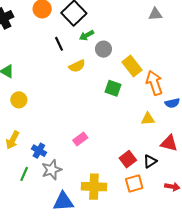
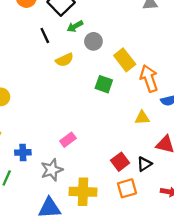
blue cross: (39, 151) -> (23, 152), turned -32
gray star: (52, 170) -> (52, 170), moved

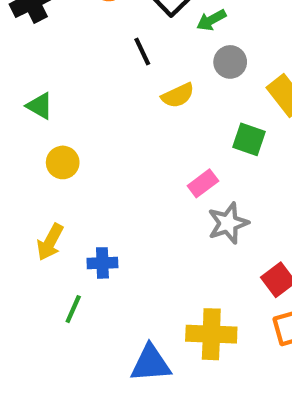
green arrow: (75, 26) -> (211, 20), moved
pink rectangle: (68, 140) -> (203, 183), moved
gray star: (52, 170) -> (228, 223), moved

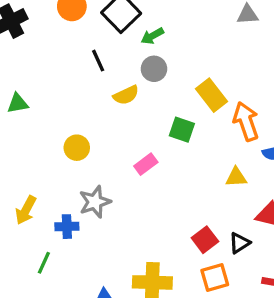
gray circle: (230, 62) -> (154, 69), moved
green triangle: (40, 106) -> (18, 103), turned -40
yellow circle: (63, 162) -> (77, 148), moved
gray star: (228, 223) -> (95, 202), moved

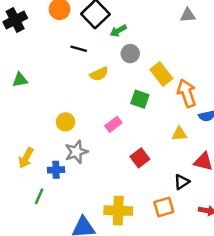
black line: (98, 61) -> (79, 49), turned -49
gray circle: (154, 69) -> (130, 54), moved
yellow circle: (77, 148) -> (66, 122), moved
red square: (205, 240) -> (140, 158), moved

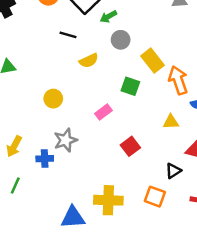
yellow circle: (66, 122) -> (53, 99), moved
green line: (39, 196) -> (15, 186), moved
orange square: (164, 207) -> (155, 197), turned 36

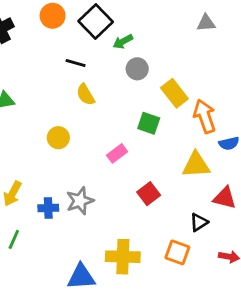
yellow semicircle: (89, 61) -> (86, 95), moved, turned 84
yellow triangle: (171, 122) -> (196, 165), size x1.5
gray star: (65, 140) -> (80, 201), moved

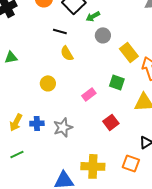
green square: (149, 123) -> (117, 82), moved
blue cross: (48, 208) -> (37, 123), moved
green line: (14, 239) -> (17, 154), turned 40

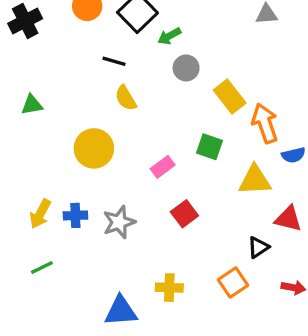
yellow circle: (48, 83) -> (94, 148), size x1.5
red square: (111, 122) -> (184, 214), moved
orange square: (131, 163) -> (233, 283), turned 36
yellow cross: (93, 166) -> (169, 288), size x0.7

